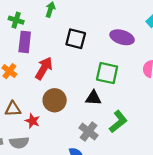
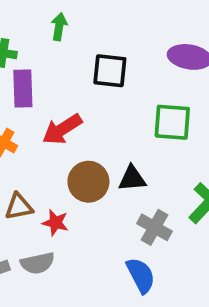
red arrow: (44, 68) -> (62, 129), turned -145
black triangle: (93, 98) -> (132, 179), moved

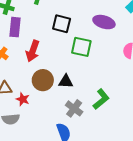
green square: (172, 122) -> (81, 47), moved
red arrow: (62, 129) -> (33, 51), turned -45

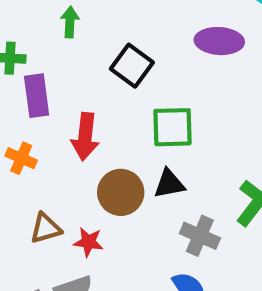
black square: (62, 24) -> (132, 66), turned 36
green square: (81, 47) -> (172, 127), moved

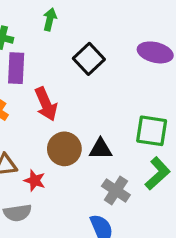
green square: (172, 127) -> (152, 131), moved
red arrow: (85, 137) -> (46, 104), turned -40

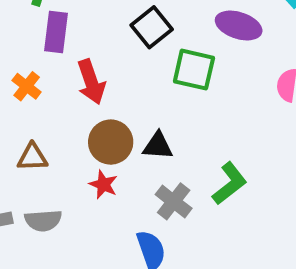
green square: (152, 131) -> (194, 70), moved
red star: (35, 181) -> (103, 185), moved

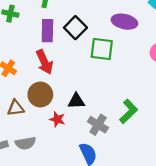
purple rectangle: (56, 32) -> (47, 31), moved
brown circle: (111, 142) -> (40, 95), moved
black triangle: (158, 146) -> (76, 101), moved

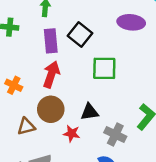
green square: (102, 49) -> (104, 68), moved
red arrow: (44, 62) -> (51, 74), turned -130

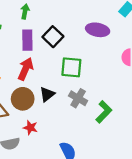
black triangle: (90, 112) -> (47, 94), moved, turned -35
red star: (72, 133) -> (30, 127), moved
gray cross: (115, 135) -> (78, 98), moved

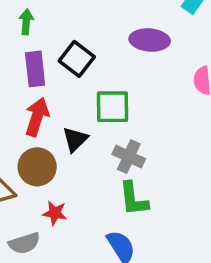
black triangle: (47, 94) -> (75, 139), moved
green L-shape: (104, 112) -> (134, 199), moved, turned 135

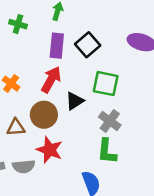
red star: (55, 213) -> (50, 150), size x1.5

